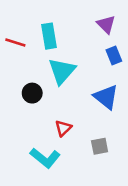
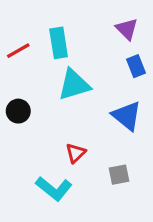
red line: (15, 43) -> (18, 51), turned -48
cyan triangle: (62, 71) -> (74, 85), turned 32
black circle: (32, 93) -> (18, 111), moved

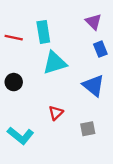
red line: (18, 51) -> (14, 38), turned 42
cyan L-shape: (54, 189) -> (21, 136), moved

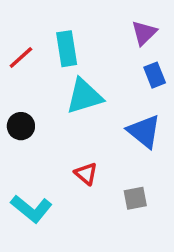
purple triangle: (93, 22) -> (144, 33), turned 30
red line: (14, 38) -> (21, 58), turned -54
red triangle: (56, 113) -> (86, 174), turned -35

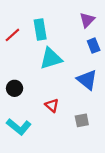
black circle: (21, 126) -> (15, 88), moved

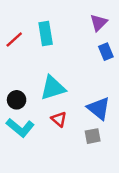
cyan triangle: (51, 58) -> (53, 88), moved
blue triangle: (87, 80) -> (99, 108), moved
cyan L-shape: (19, 127) -> (20, 128), moved

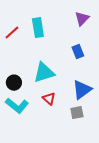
blue rectangle: (106, 52) -> (78, 52), moved
blue triangle: (99, 108) -> (82, 90), turned 45

